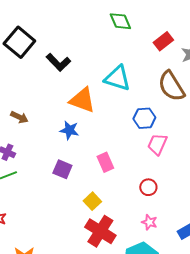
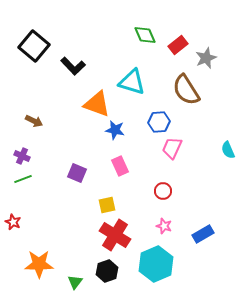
green diamond: (120, 21) -> (145, 35), moved
blue star: (69, 130) -> (115, 130), moved
yellow square: (92, 201) -> (107, 205), turned 30

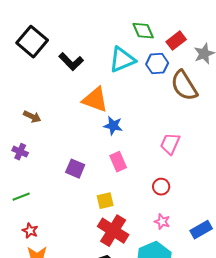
cyan triangle: (132, 82) -> (122, 60), moved, turned -40
blue hexagon: (159, 122) -> (157, 64), moved
green line: (23, 179) -> (21, 197), moved
red star: (13, 222) -> (30, 231), moved

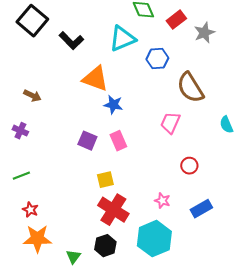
blue hexagon: (157, 64) -> (157, 59), moved
brown semicircle: (184, 86) -> (190, 88), moved
purple square: (75, 169) -> (87, 141), moved
red circle: (161, 187) -> (189, 166), moved

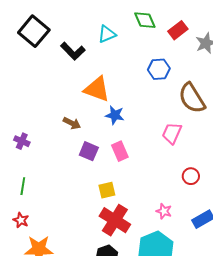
cyan triangle: (122, 39) -> (107, 34), moved, size x0.7
brown arrow: (32, 96) -> (72, 123), moved
green line: (21, 176) -> (23, 186), turned -60
red star: (30, 210) -> (21, 220), moved

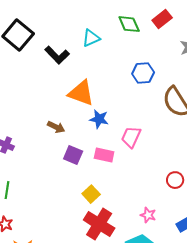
red rectangle: (178, 30) -> (162, 19), moved
pink trapezoid: (172, 133) -> (131, 137), moved
pink rectangle: (120, 151) -> (104, 155), turned -54
yellow square: (107, 190) -> (91, 194), turned -30

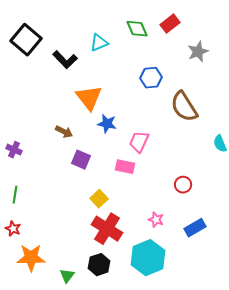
orange triangle: (81, 93) -> (89, 98), turned 32
pink rectangle: (104, 155) -> (125, 167), moved

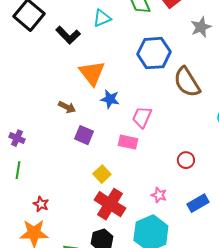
blue hexagon: (151, 78) -> (154, 53), size x1.5
purple cross: (14, 150) -> (17, 138), moved
red star: (13, 229) -> (41, 204), moved

